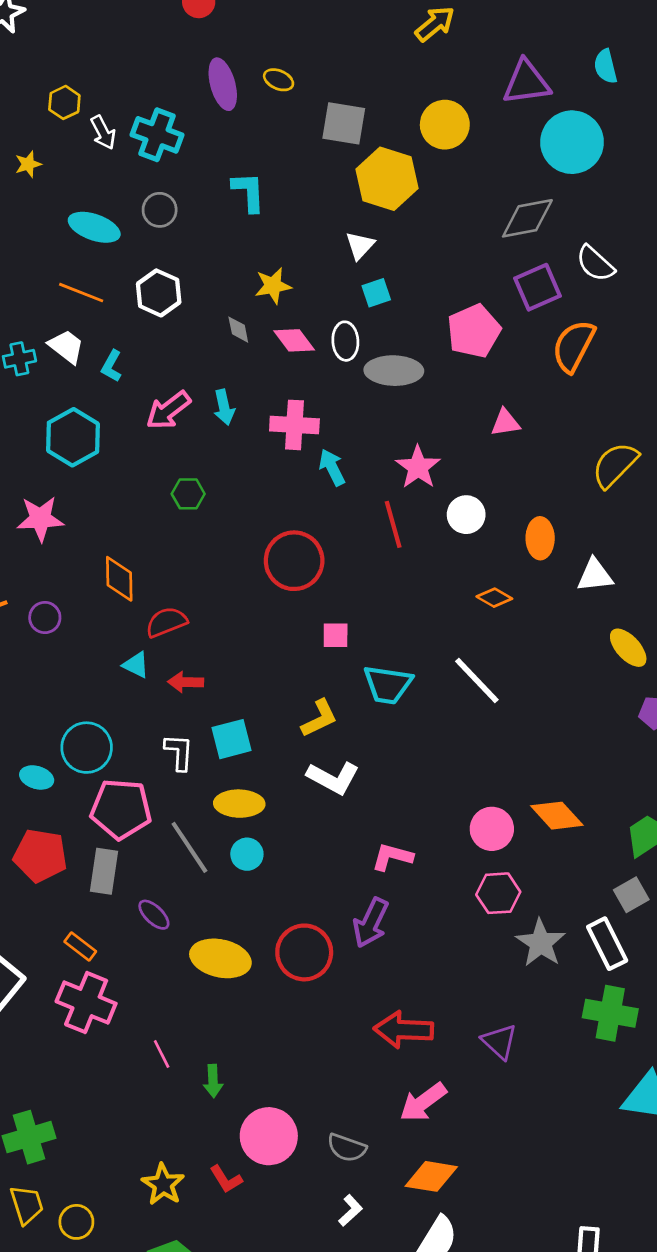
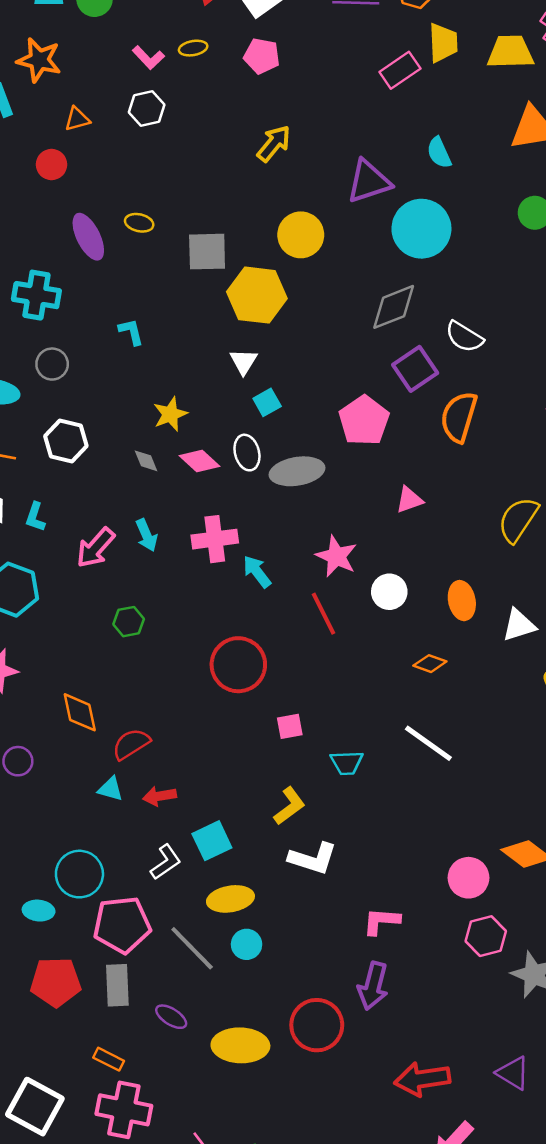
cyan L-shape: (249, 192) -> (131, 332), size x0.7
cyan trapezoid: (388, 685) -> (347, 763), size x0.7
white L-shape: (179, 752) -> (166, 862), turned 63

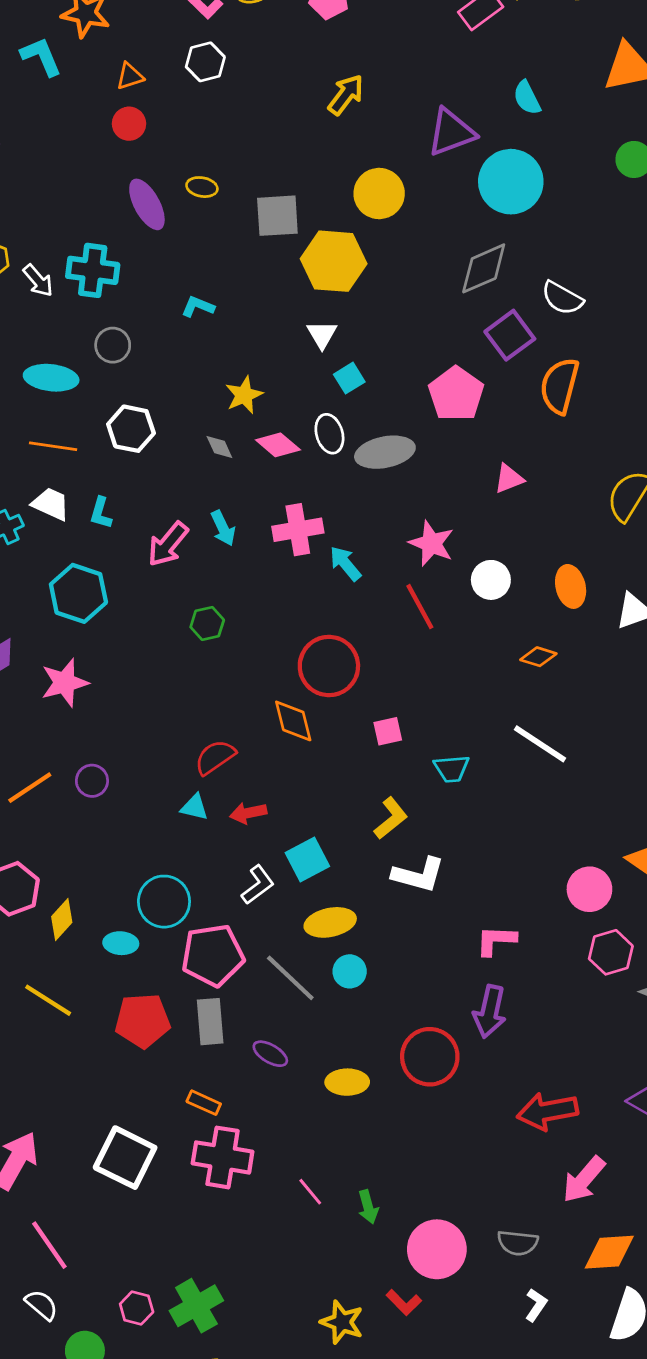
red circle: (51, 165) -> (129, 124), moved
cyan L-shape: (131, 332) -> (198, 307), turned -52
orange diamond: (80, 712) -> (293, 721), moved
yellow ellipse: (240, 1045) -> (347, 1082), size x0.7

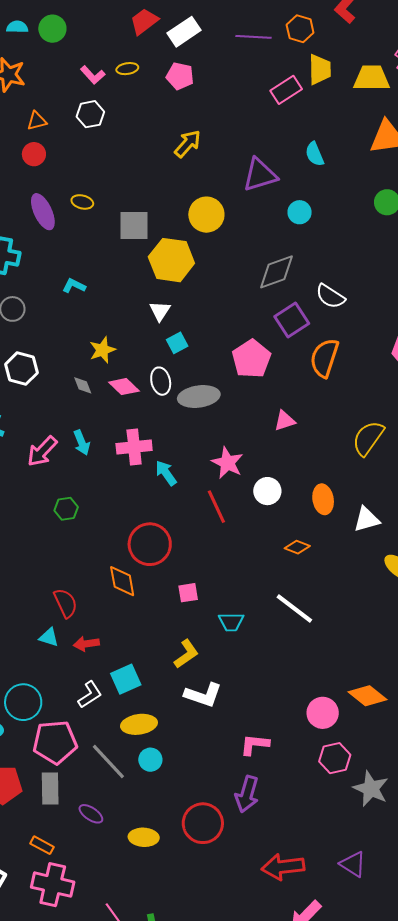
cyan circle: (511, 182) -> (300, 212), size x0.5
red semicircle: (215, 757) -> (66, 603), turned 96

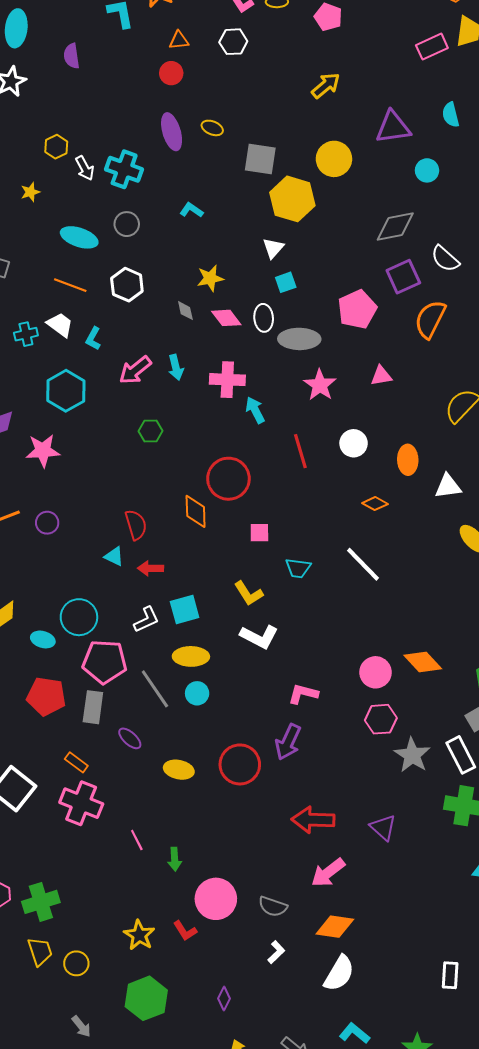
pink star: (227, 463) -> (320, 385), moved
yellow L-shape: (186, 654) -> (249, 593), turned 84

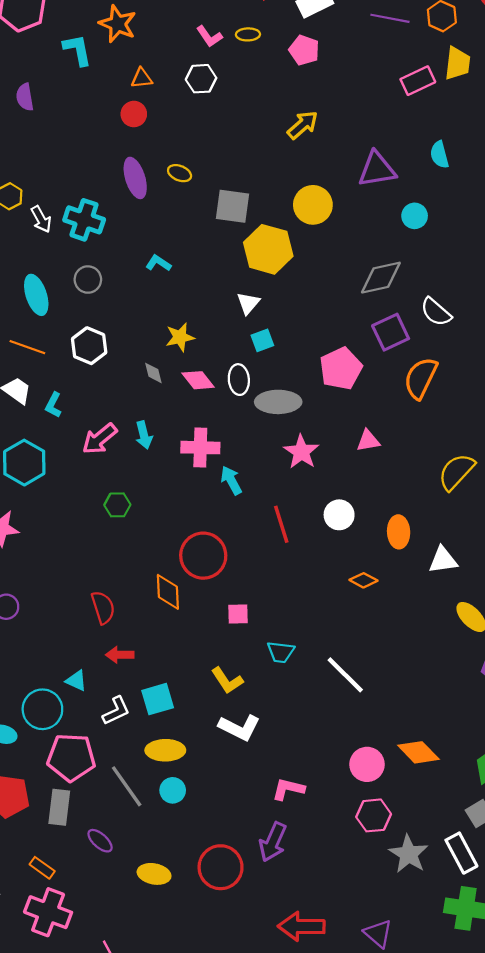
cyan ellipse: (79, 237) -> (36, 295), turned 54
cyan triangle: (114, 556) -> (76, 681), moved
white line: (363, 564) -> (345, 675), moved

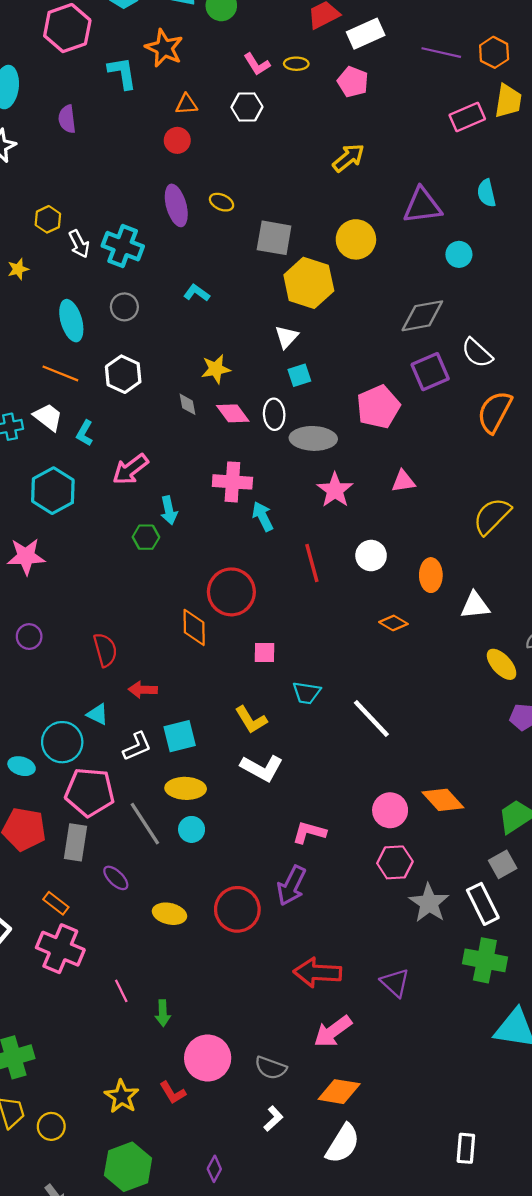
orange semicircle: (421, 378) -> (495, 412), moved
cyan arrow: (144, 435) -> (169, 510), moved
red semicircle: (103, 607) -> (105, 650), moved

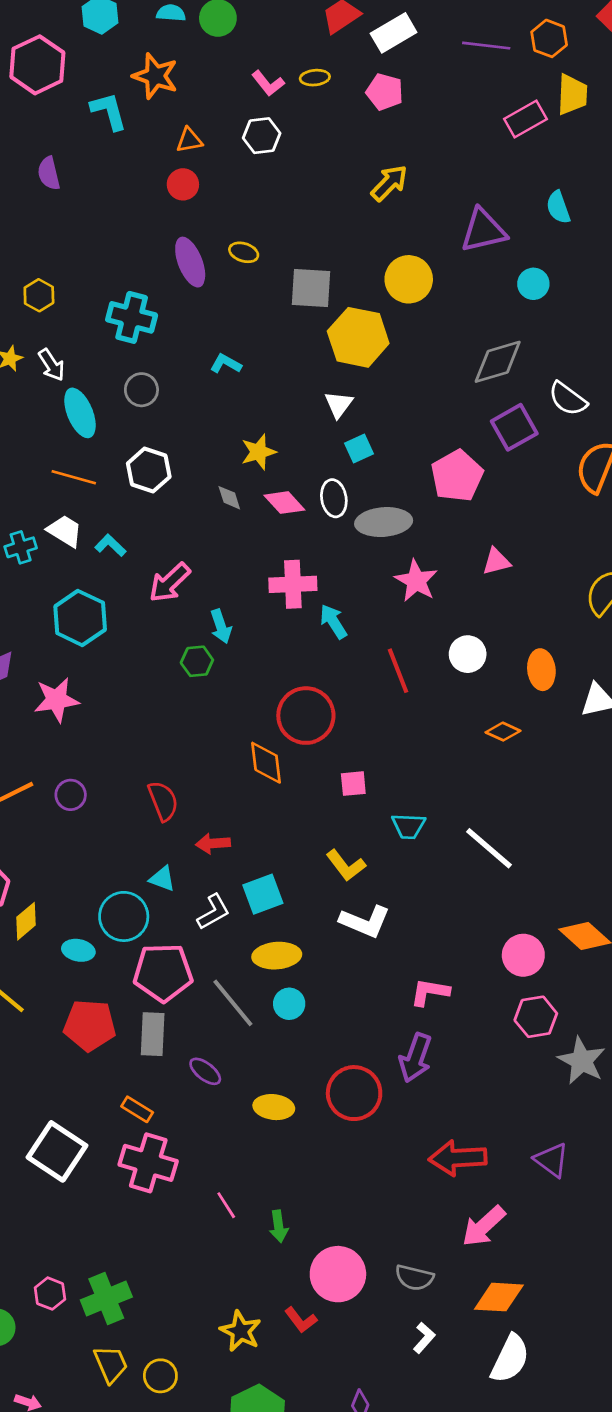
white arrow: (79, 244) -> (52, 365), moved
cyan L-shape: (85, 433) -> (110, 545), turned 110

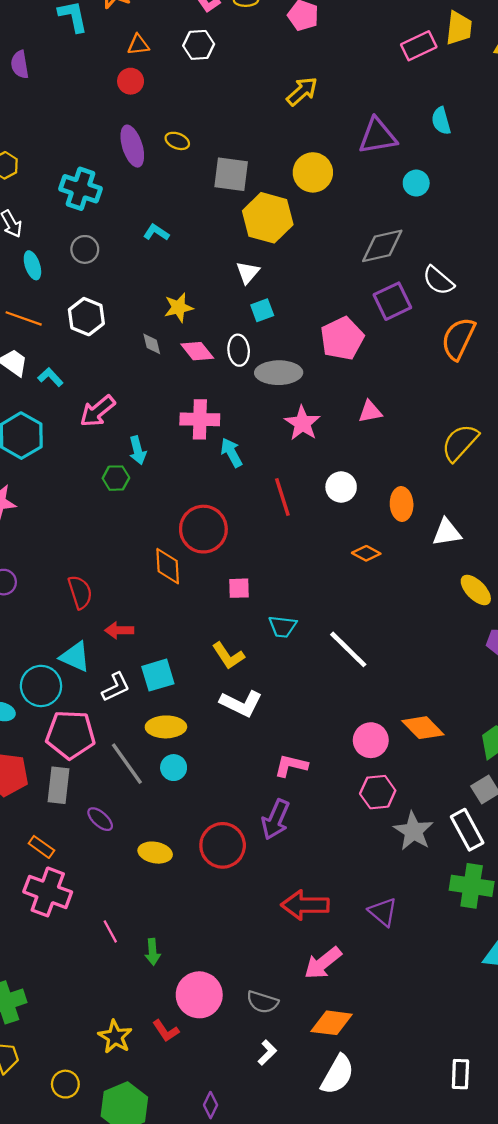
cyan ellipse: (80, 413) -> (32, 265), size x0.7
cyan triangle: (162, 879) -> (75, 657), size x1.4
yellow circle: (160, 1376) -> (65, 1084), moved

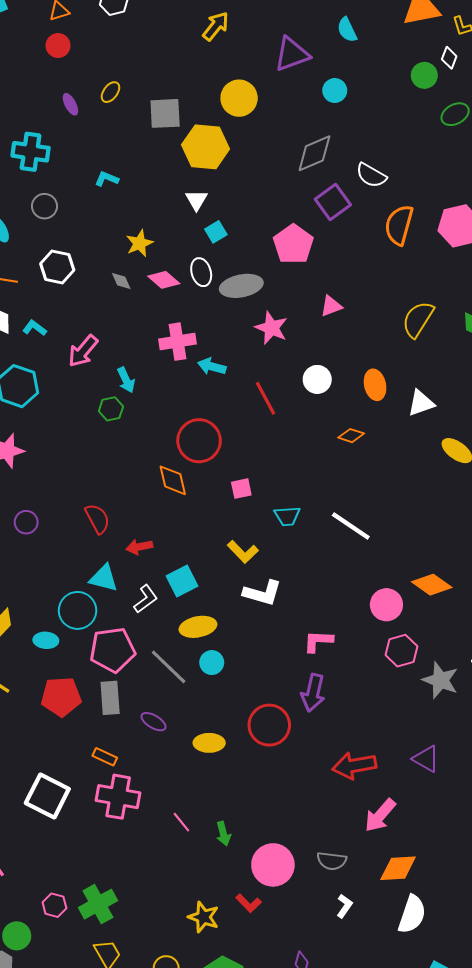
yellow ellipse: (177, 141) -> (110, 92), turned -65
purple ellipse: (132, 146) -> (70, 104), size x0.6
cyan arrow: (231, 453) -> (212, 366), turned -36

